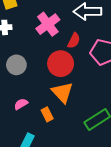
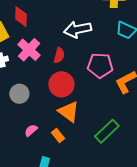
pink cross: (48, 24) -> (29, 50), moved
red semicircle: (74, 41) -> (59, 55), moved

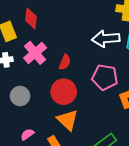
white arrow: (78, 29) -> (106, 39), moved

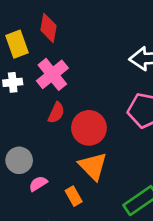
red semicircle: (65, 62) -> (56, 113), moved
gray circle: (20, 96) -> (19, 160), moved

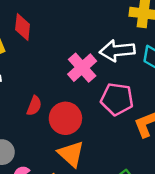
pink cross: (52, 74) -> (82, 68), moved

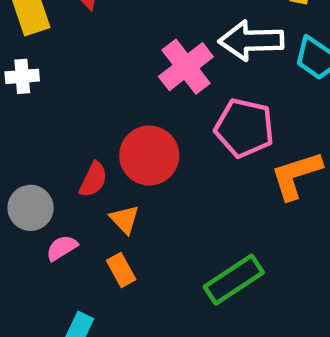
red semicircle: (34, 106) -> (93, 179), moved
orange triangle: (71, 154) -> (125, 219), moved, size x0.6

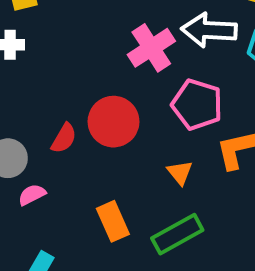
orange triangle: (125, 219) -> (180, 173), moved
orange rectangle: (121, 270) -> (113, 221), moved, size x1.4

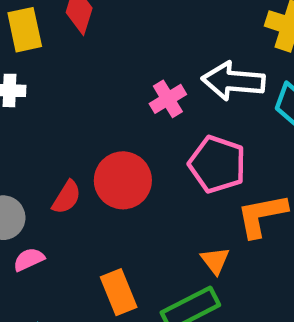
pink cross: (151, 48) -> (168, 99), size x0.7
orange triangle: (180, 173) -> (215, 261), moved

